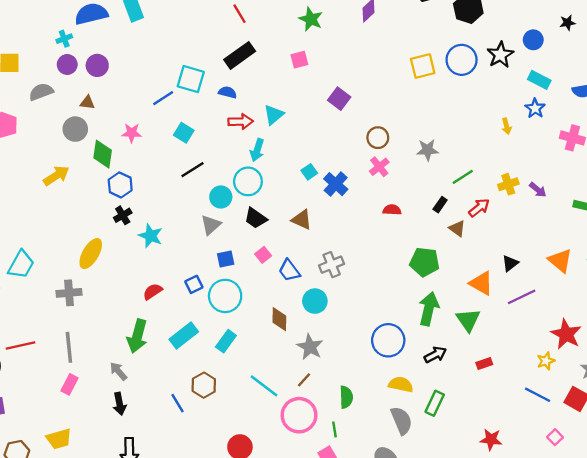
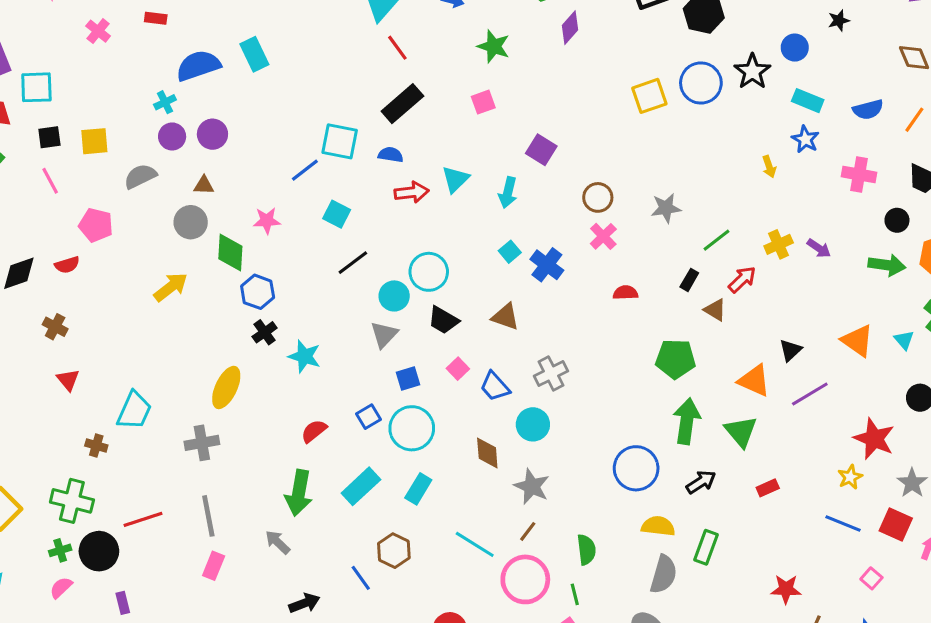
cyan arrow: (257, 150) -> (508, 193), moved
black arrow: (120, 404) -> (304, 603), moved, turned -95
gray semicircle: (402, 421) -> (664, 574), turned 44

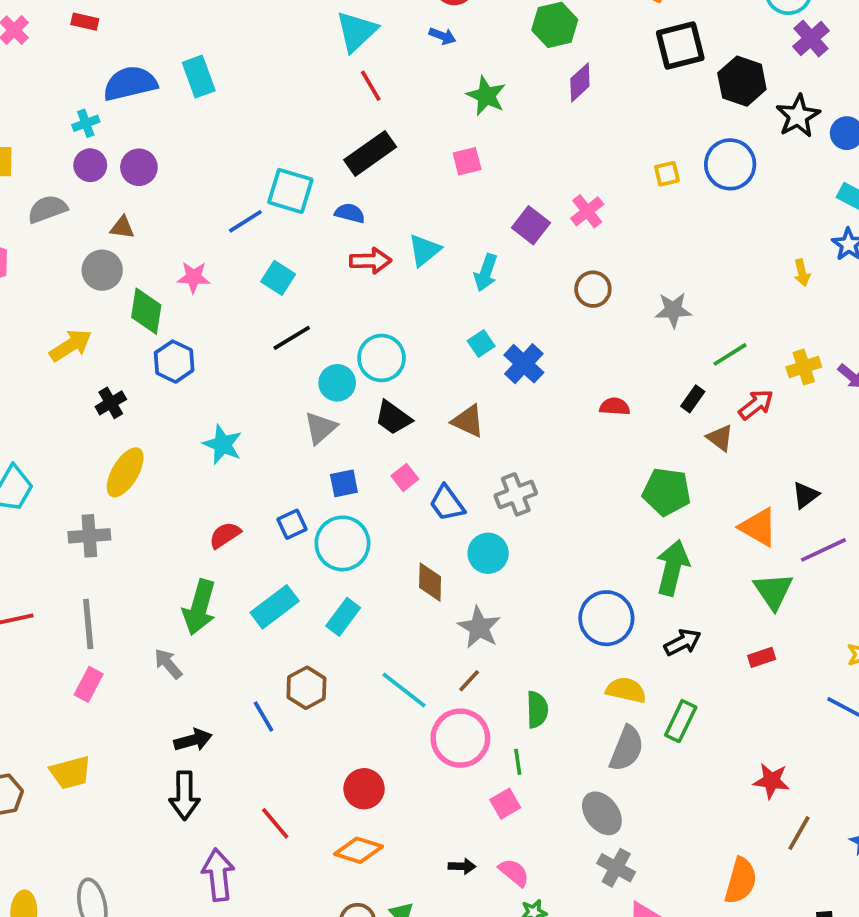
black star: (752, 72) -> (798, 116), moved
yellow square: (649, 96) -> (667, 174), size x0.6
pink cross: (603, 236) -> (587, 211), moved
black cross: (265, 332) -> (111, 403), moved
green triangle: (741, 431) -> (773, 591), moved

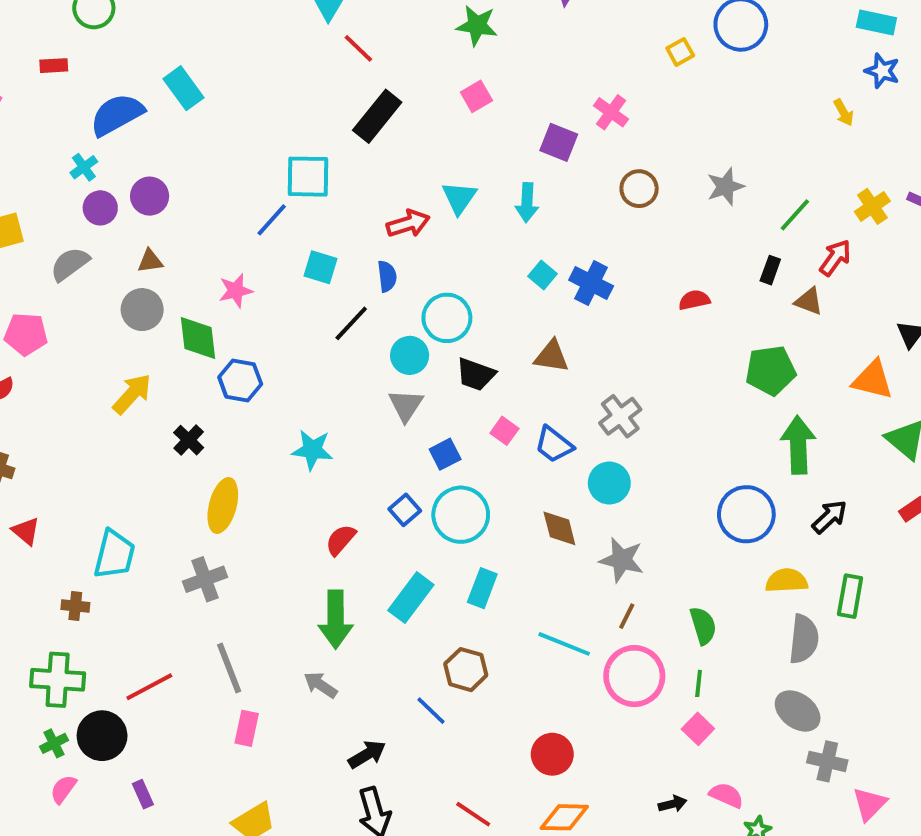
blue semicircle: (350, 213) -> (387, 276), moved, turned 84
green line: (518, 762) -> (699, 683), turned 30

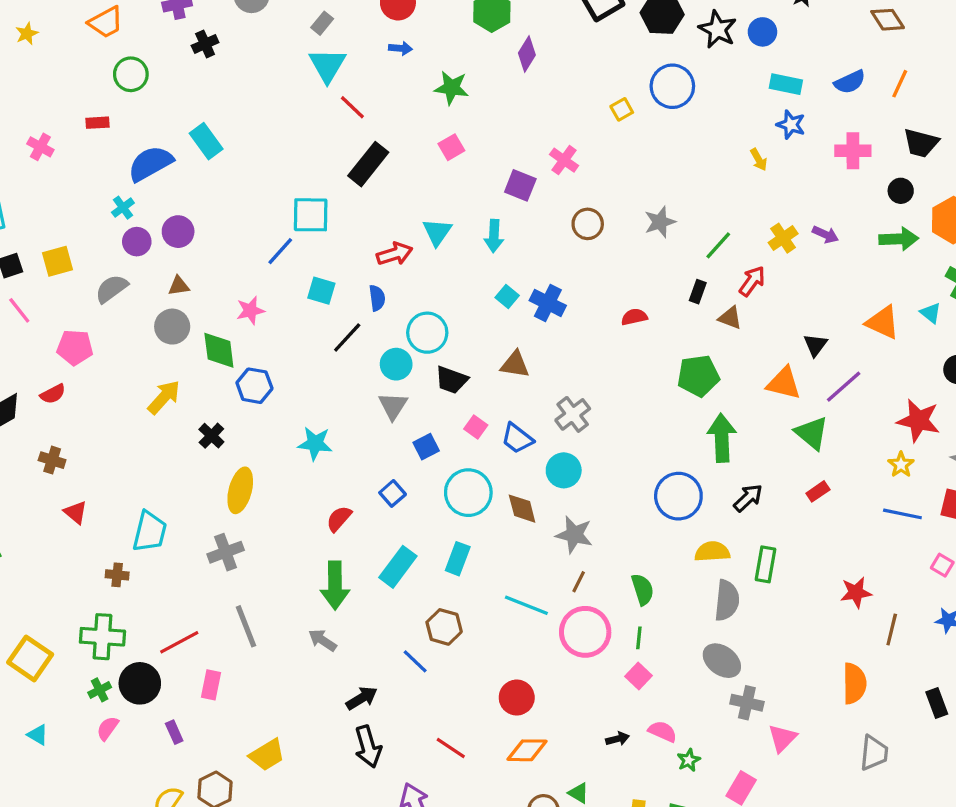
cyan circle: (461, 515) -> (468, 493), moved
pink rectangle: (247, 728) -> (211, 685), moved

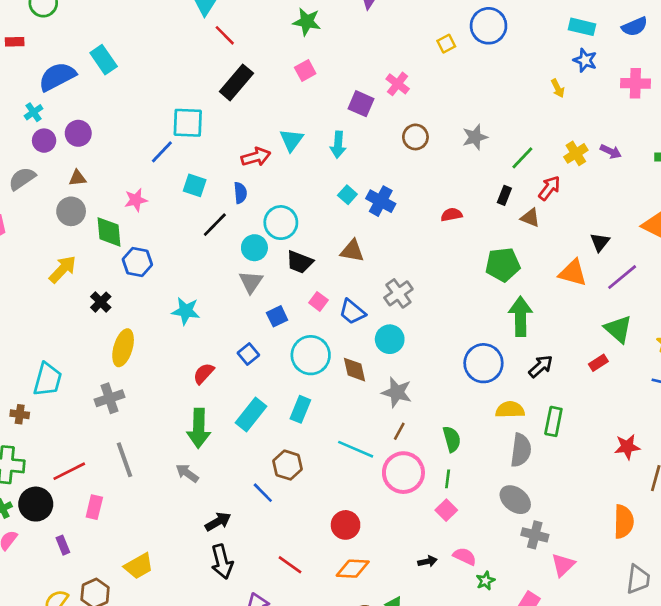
green triangle: (812, 433) -> (618, 329), moved

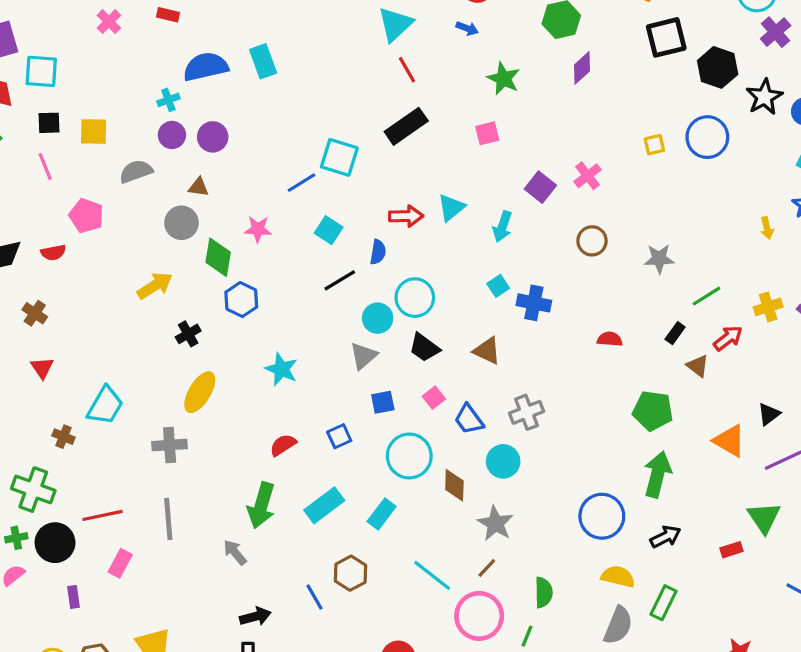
blue cross: (381, 201) -> (534, 303), turned -32

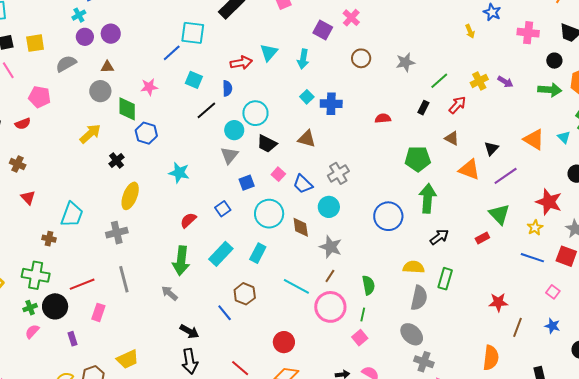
brown triangle: (698, 366) -> (452, 138), moved
blue circle: (602, 516) -> (388, 216), moved
black arrow: (255, 616) -> (189, 331), turned 54

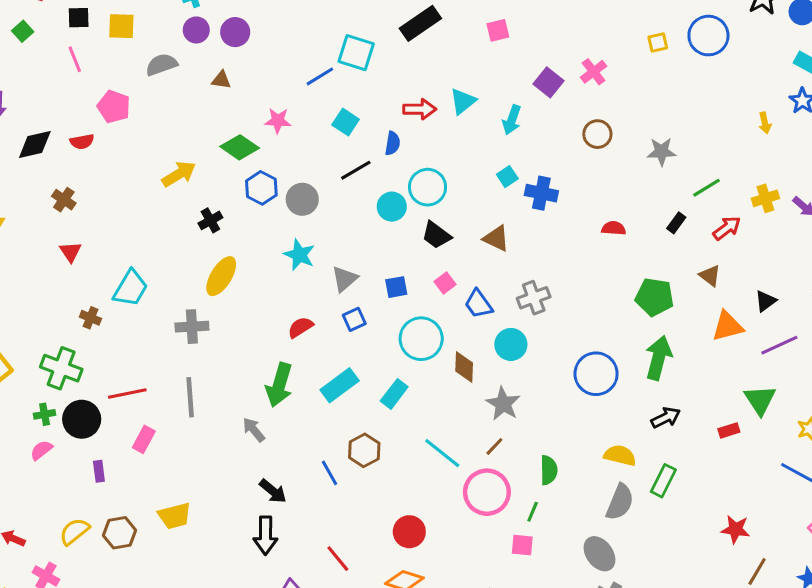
gray circle: (100, 91) -> (302, 199), moved
green diamond: (127, 109) -> (240, 147), turned -65
gray triangle: (229, 155) -> (345, 279), moved
orange triangle: (469, 169) -> (728, 326), turned -45
pink square: (360, 338) -> (522, 545), turned 35

